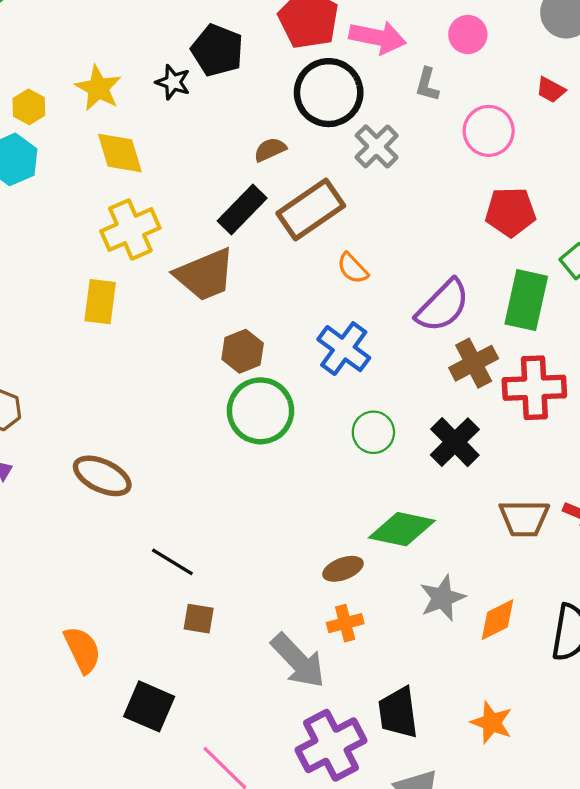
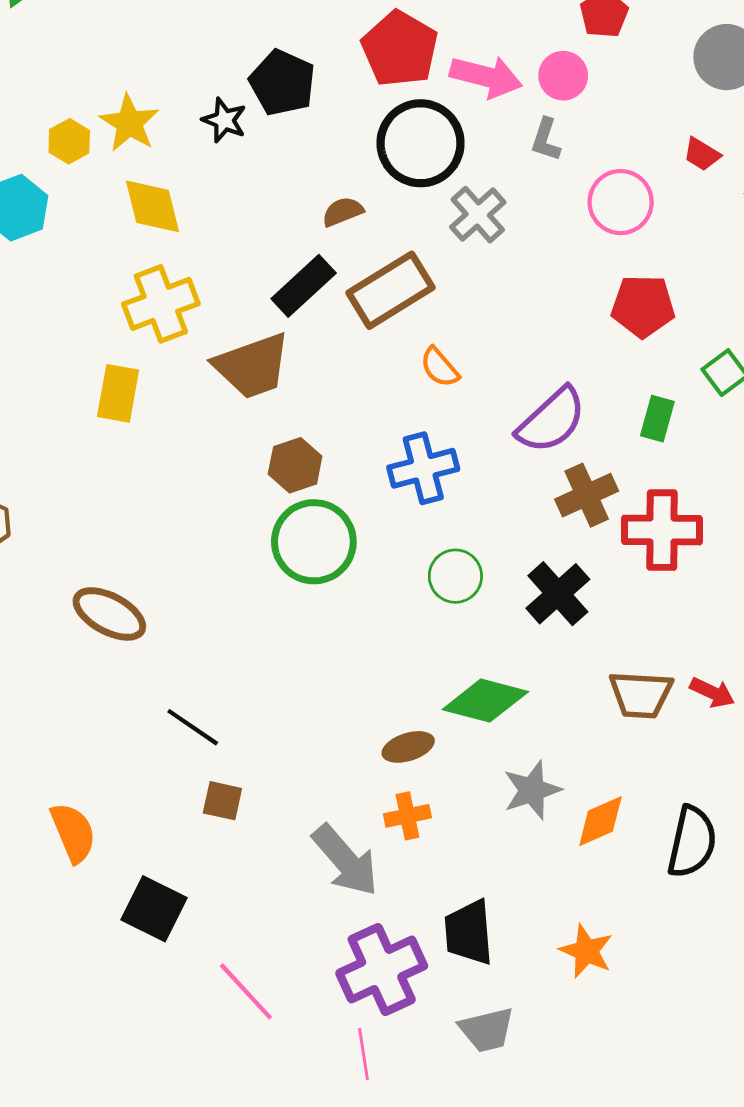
pink circle: (468, 34) -> (563, 76), moved
yellow hexagon: (29, 107) -> (69, 141), moved
green rectangle: (526, 300) -> (657, 419), size x0.6
blue cross: (344, 349) -> (423, 468), turned 36

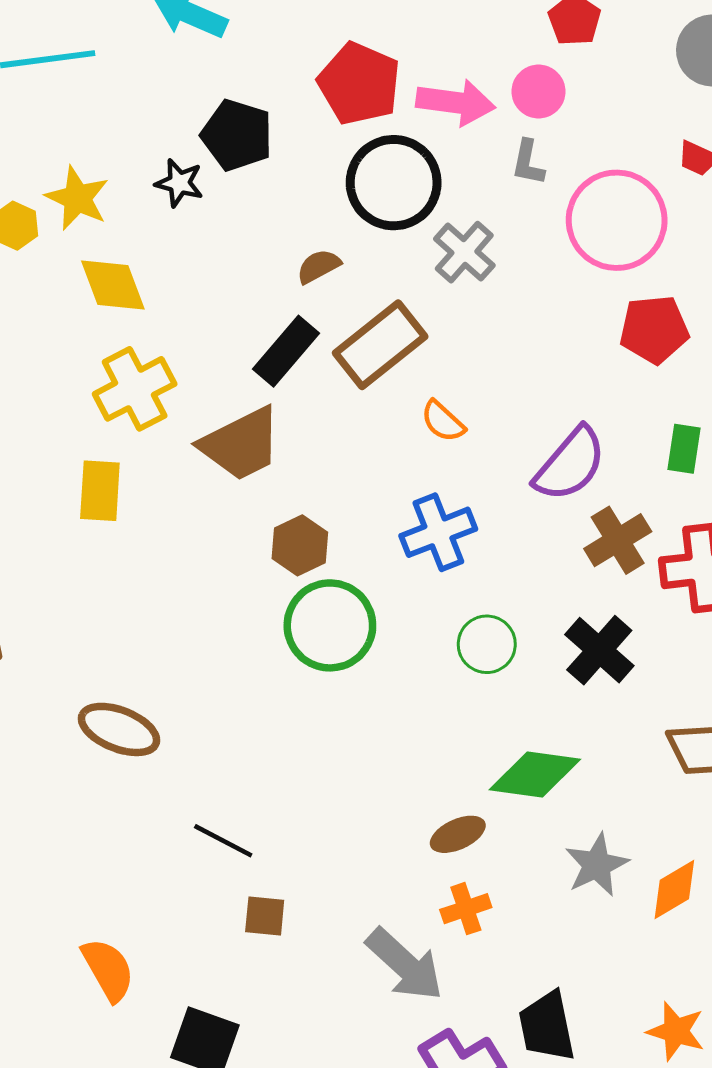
pink circle: (621, 202) -> (617, 220), size x1.4

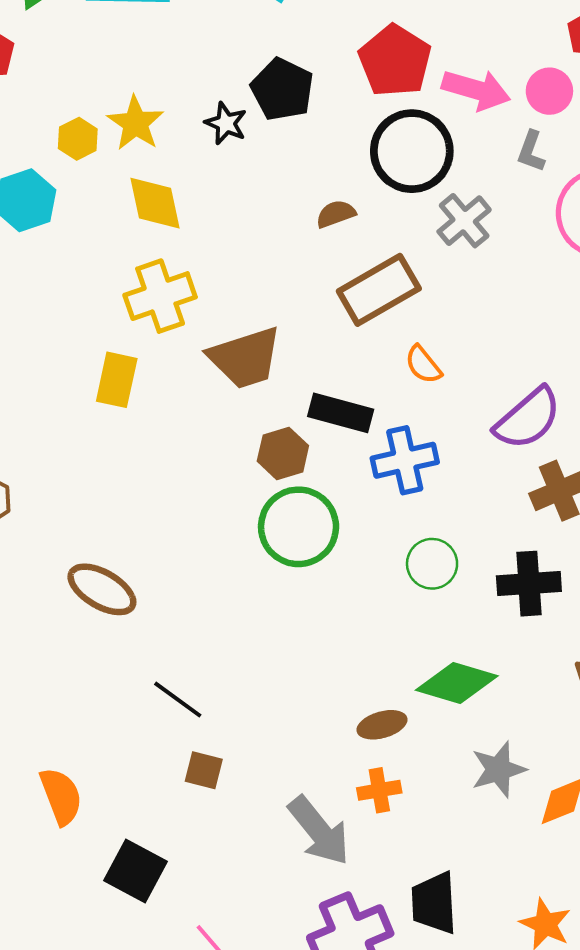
black rectangle: (286, 351) -> (341, 413), moved, turned 56
black cross: (599, 650) -> (529, 584), turned 36

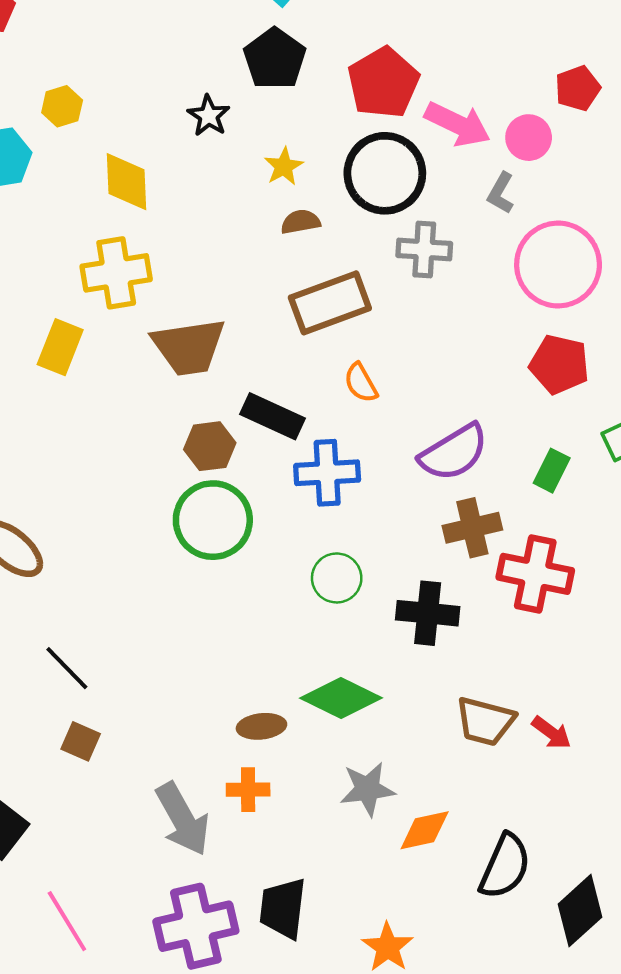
black pentagon: (282, 89) -> (275, 59), moved
yellow star: (135, 123) -> (284, 167), moved, size x0.7
gray cross: (464, 221) -> (424, 250), turned 34

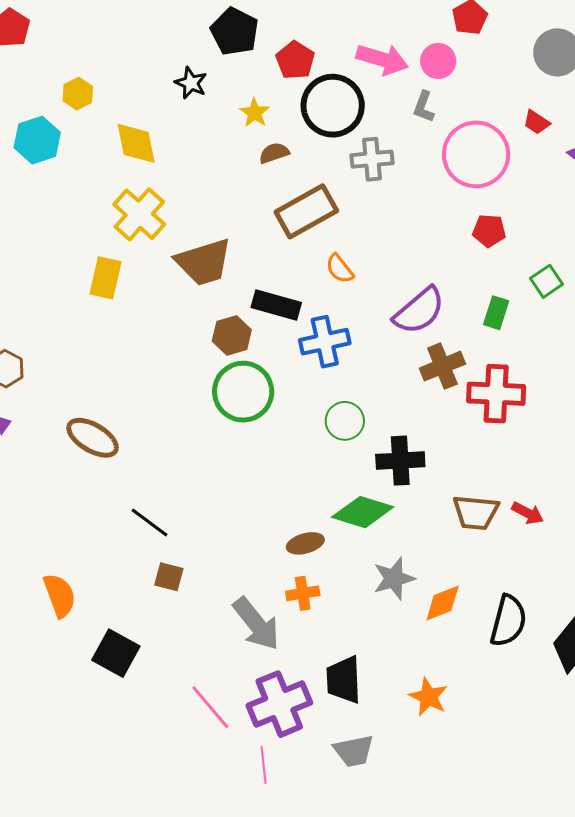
red pentagon: (383, 83) -> (295, 60), moved, size x0.7
yellow cross: (116, 273) -> (139, 214), turned -30
red pentagon: (559, 364) -> (489, 231), size x0.7
black cross: (428, 613) -> (400, 461), moved
pink line: (67, 921) -> (210, 707), moved

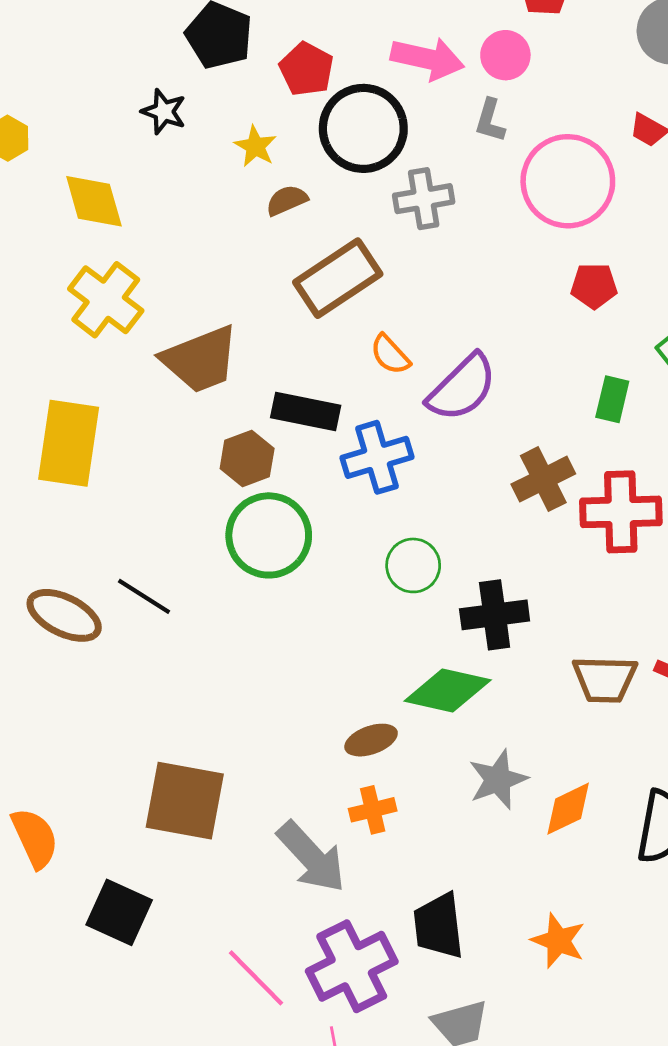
yellow rectangle: (106, 278) -> (69, 443), moved, size x1.5
purple semicircle: (419, 311) -> (462, 388), moved
black line: (150, 522) -> (144, 596), moved
brown square: (169, 577) -> (185, 801), size x2.0

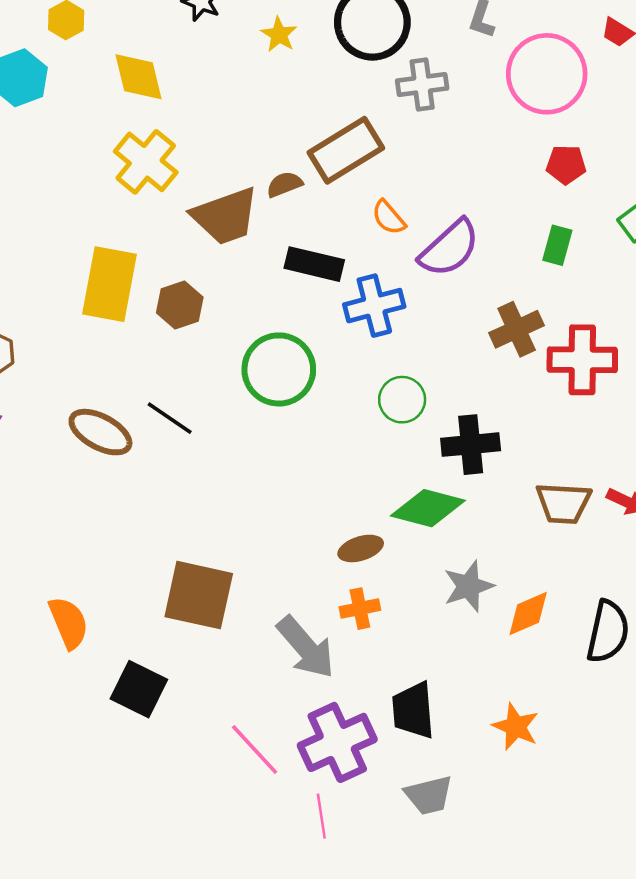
brown semicircle: (287, 200) -> (284, 184), moved
green rectangle: (612, 399) -> (557, 245), moved
brown hexagon: (247, 459) -> (180, 305), moved

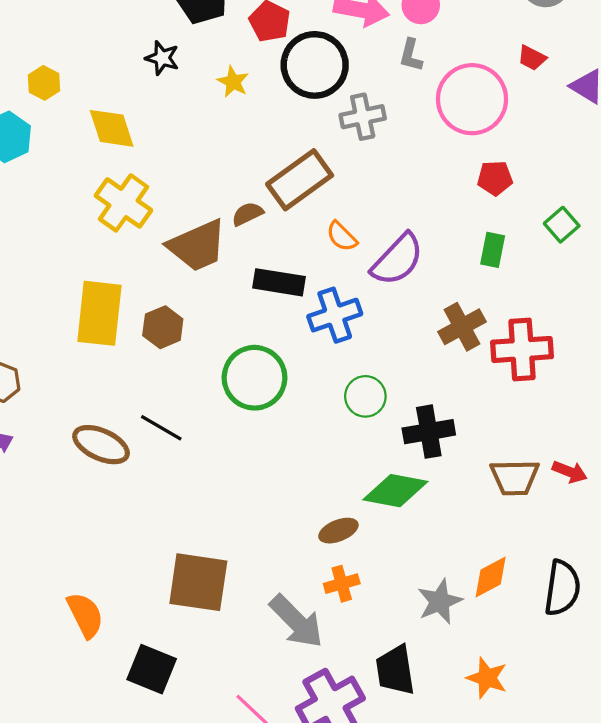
gray star: (469, 586) -> (440, 601), moved

